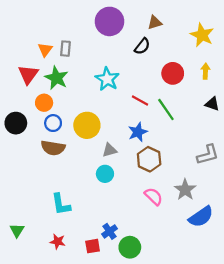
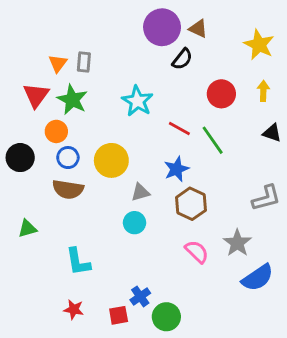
purple circle: (110, 21) -> (162, 27), moved
brown triangle: (155, 23) -> (198, 29), turned 42
green triangle: (17, 230) -> (27, 228), moved, turned 42

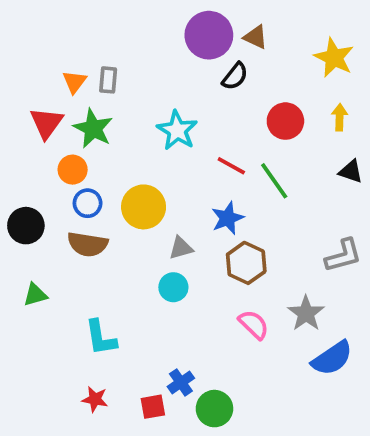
black circle: (20, 158) -> (26, 226), moved

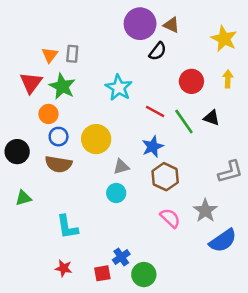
black triangle: (351, 171) -> (212, 118), moved

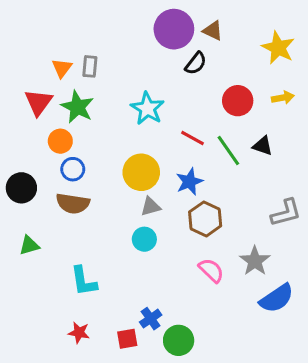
yellow arrow: (228, 79) -> (283, 98), turned 78
yellow circle: (96, 139) -> (141, 172), moved

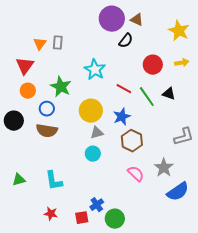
green star: (77, 107) -> (61, 87), moved
orange circle: (60, 141) -> (28, 91), moved
green triangle: (29, 245) -> (19, 180), moved

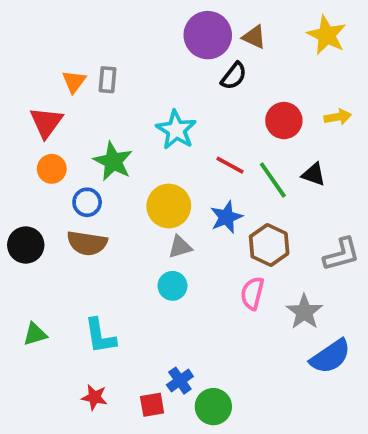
yellow star: (179, 31) -> (327, 35), moved
black circle: (14, 121) -> (26, 245), moved
brown hexagon: (132, 141) -> (269, 245), moved
pink semicircle: (136, 174) -> (252, 293), moved, turned -120

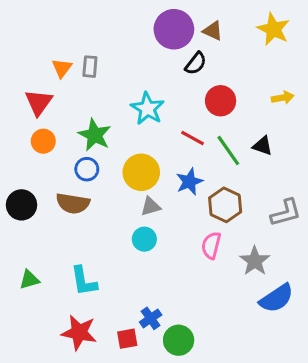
red circle: (284, 121) -> (221, 101), moved
blue circle: (87, 202) -> (87, 169), moved
red star: (94, 397) -> (79, 332), size x1.6

